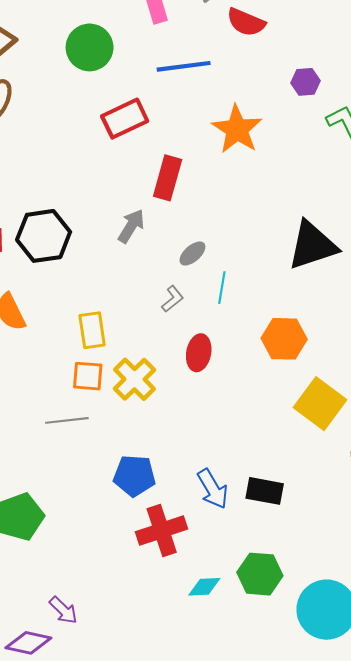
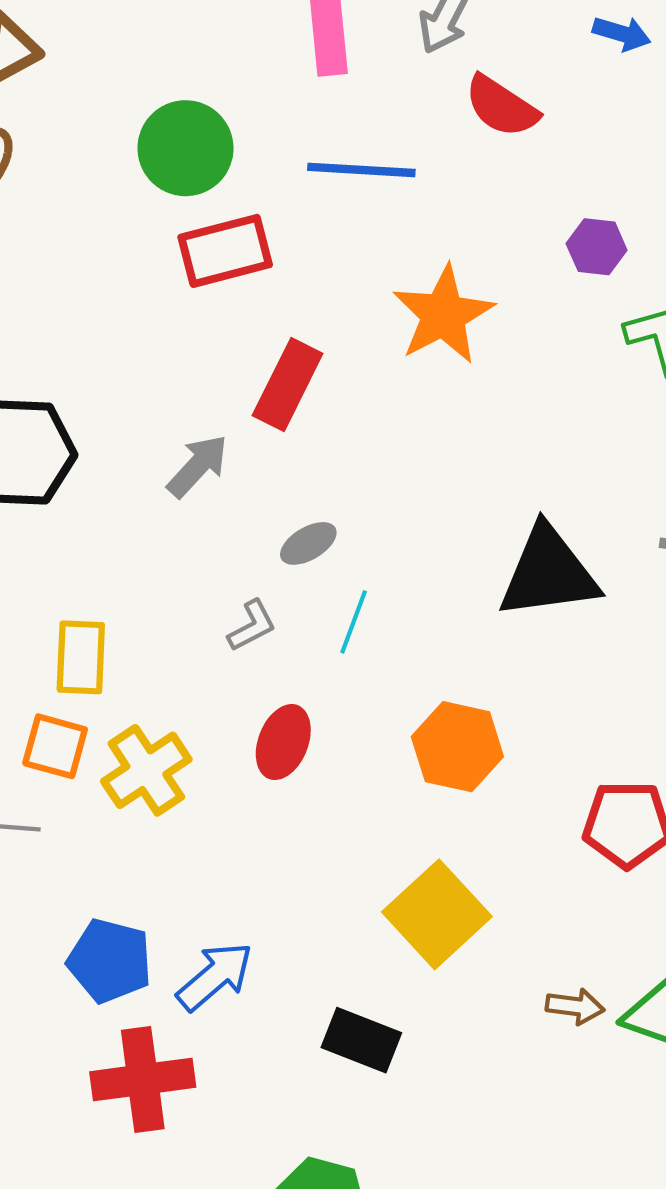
green circle: (90, 47) -> (186, 148), moved
yellow square: (320, 404) -> (437, 914), moved
blue arrow: (213, 489) -> (215, 976), moved, turned -111

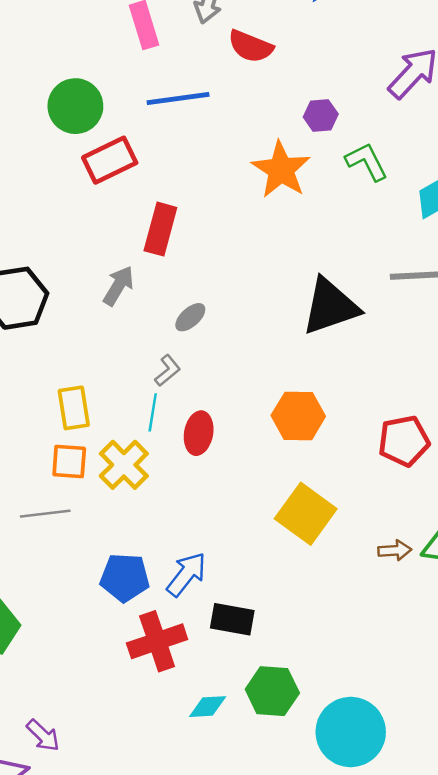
orange star: (443, 315) -> (281, 170), moved
cyan line: (354, 622) -> (153, 412), moved
black rectangle: (361, 1040) -> (232, 619), moved

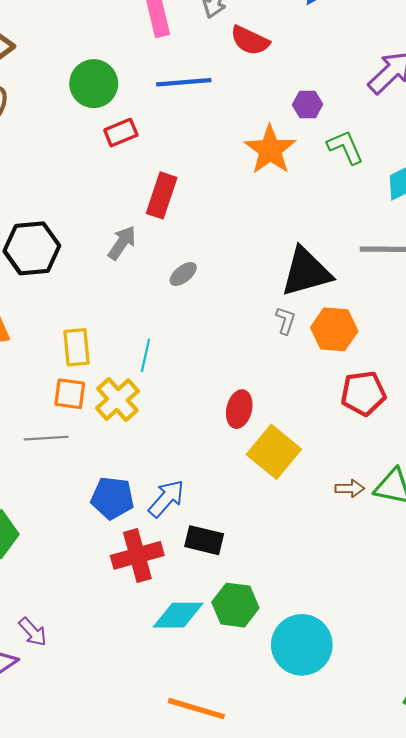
red rectangle: (110, 160) -> (121, 133), size x0.7
gray L-shape: (168, 370) -> (286, 320), moved, turned -36
orange hexagon: (298, 416) -> (334, 329), moved
red ellipse: (199, 433) -> (239, 409), moved
cyan diamond: (208, 707) -> (178, 615), size x1.5

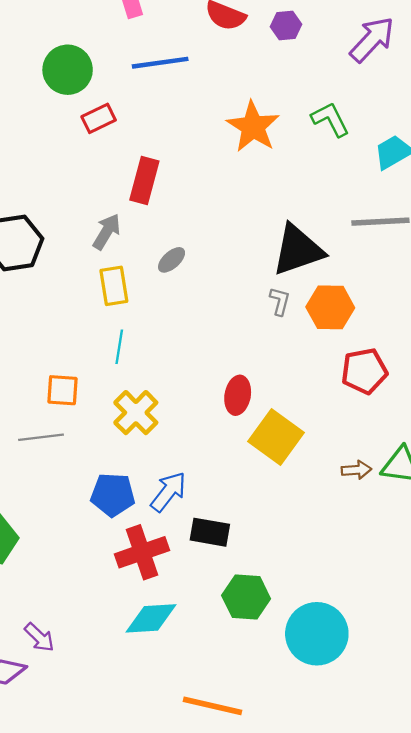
purple hexagon: (308, 105) -> (286, 25), moved
yellow rectangle: (77, 347) -> (114, 286), moved
cyan line: (145, 355) -> (119, 347), moved
yellow cross: (117, 400) -> (136, 413), moved
cyan diamond: (178, 615) -> (151, 618), moved

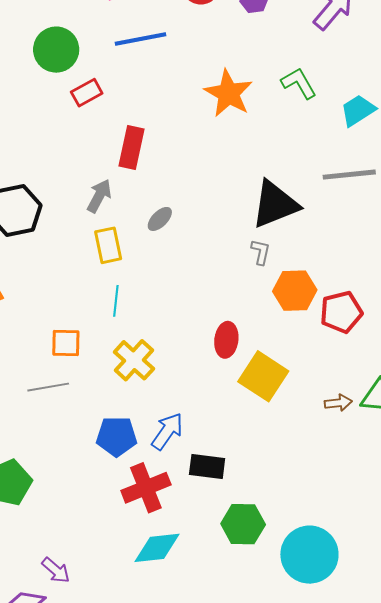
orange hexagon: (330, 307) -> (295, 291), moved

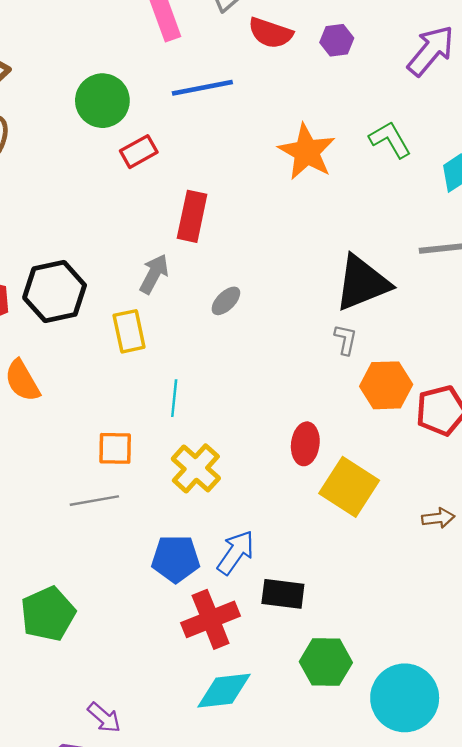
yellow rectangle: (108, 245) -> (129, 331), moved

